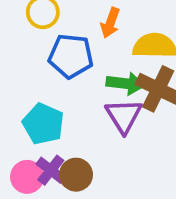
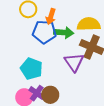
orange arrow: (110, 23) -> (51, 17), moved
green arrow: (125, 83) -> (64, 33), moved

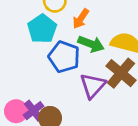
blue pentagon: (44, 32) -> (64, 57), moved
cyan pentagon: (31, 69) -> (42, 29), moved

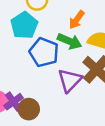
orange arrow: (81, 19) -> (77, 20), moved

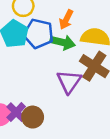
blue pentagon: (44, 52) -> (39, 34), moved

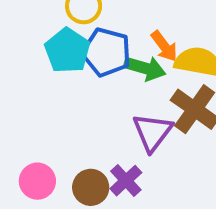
orange arrow: (66, 20) -> (164, 46), moved, turned -66
purple cross: (16, 112) -> (126, 181), moved

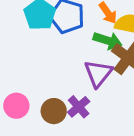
green arrow: (145, 68) -> (108, 41), moved

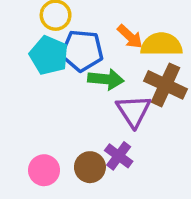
green arrow: (108, 41) -> (106, 79), moved

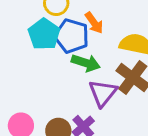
orange arrow: (130, 37) -> (94, 23), moved

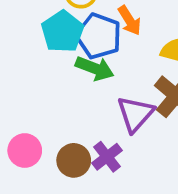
green arrow: (86, 63) -> (95, 68), moved

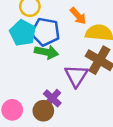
orange arrow: (129, 21) -> (78, 16), moved
purple cross: (107, 157) -> (52, 98), moved

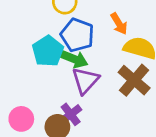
cyan pentagon: (23, 33) -> (48, 51), moved
purple triangle: (76, 76) -> (85, 81), moved

